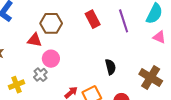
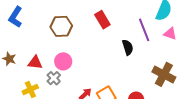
purple line: (124, 21) -> (144, 30), moved
red triangle: (35, 40) -> (35, 63), moved
black semicircle: (110, 67) -> (128, 47), moved

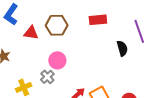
red rectangle: (102, 20) -> (98, 20), turned -66
red triangle: (35, 63) -> (31, 33), moved

